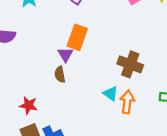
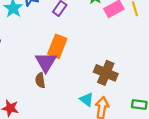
purple triangle: (65, 55) -> (46, 62), size x1.5

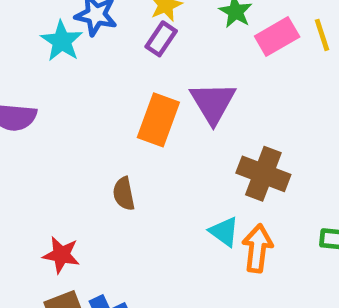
purple triangle: (46, 62) -> (213, 103), moved

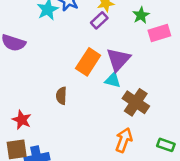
cyan triangle: (224, 232) -> (113, 80), moved, turned -35

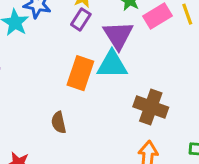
purple triangle: (118, 59) -> (118, 35), moved
cyan triangle: (113, 80) -> (112, 65), moved, size x1.5

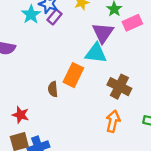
purple rectangle: (81, 19) -> (55, 17), moved
orange rectangle: (80, 73) -> (73, 75), moved

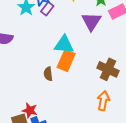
cyan triangle: (96, 53) -> (64, 45), moved
red star: (21, 115) -> (30, 110), moved

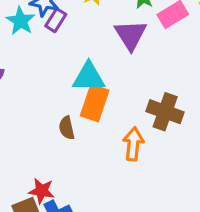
orange arrow: (103, 101) -> (133, 144), moved

